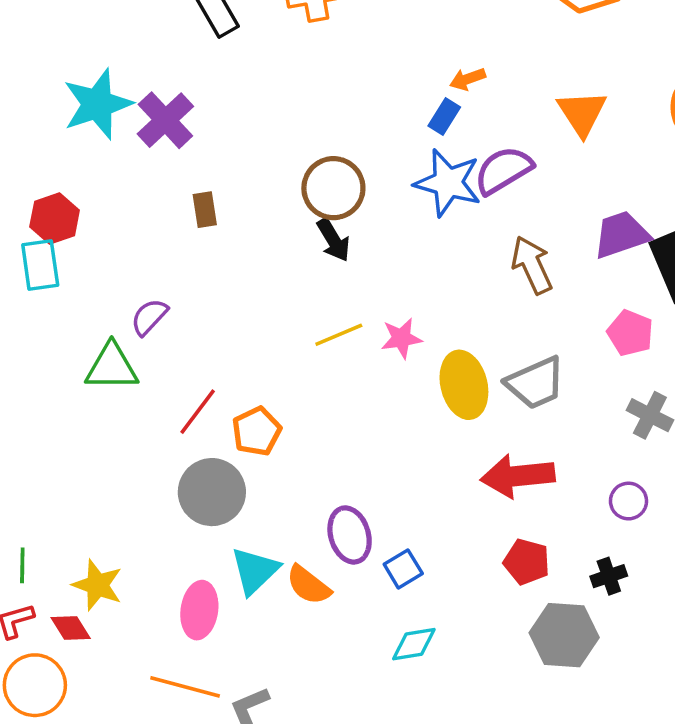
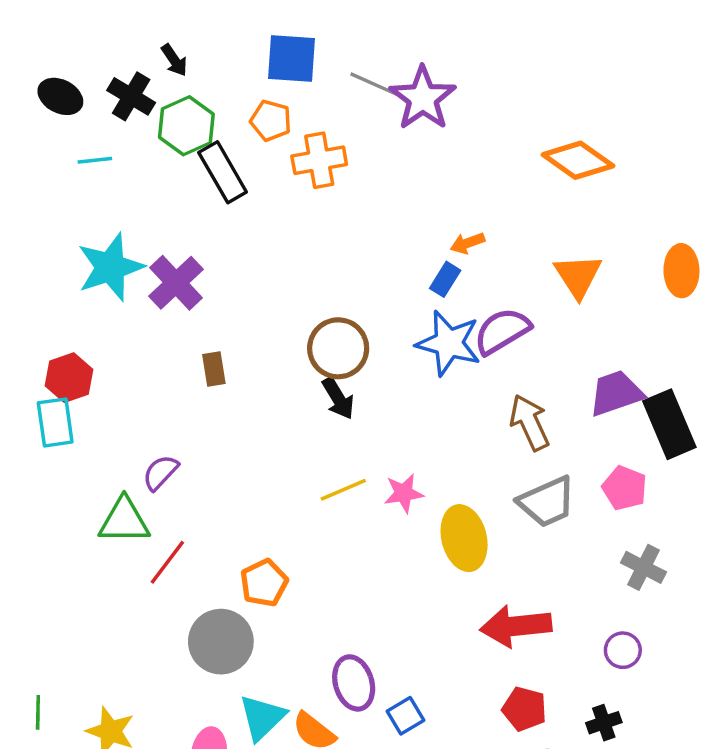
gray trapezoid: (536, 383) -> (547, 502), moved
red line: (198, 412) -> (167, 562), moved

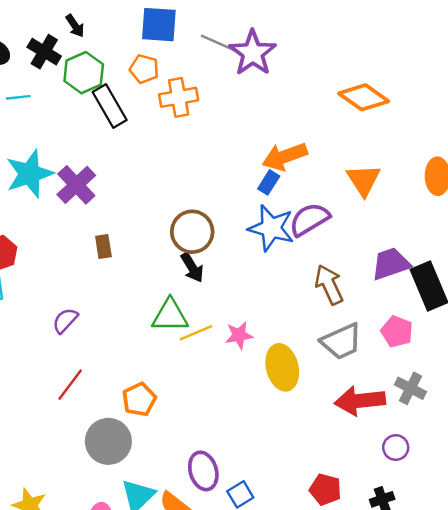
orange arrow: (468, 243) -> (285, 156), size x1.8
green triangle: (124, 521) -> (170, 316), moved
red arrow: (516, 626) -> (360, 401), moved

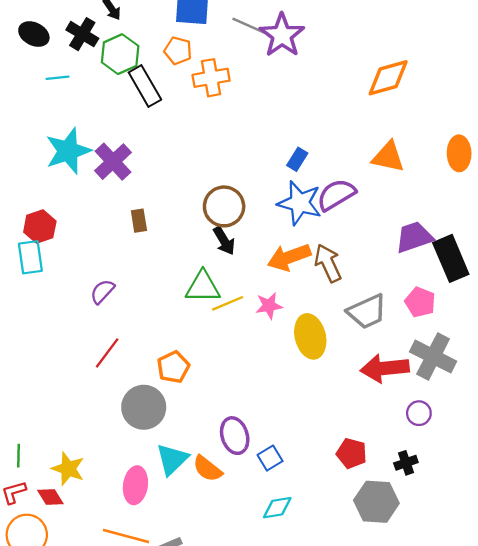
orange diamond: (364, 97) -> (388, 78), turned -51
orange arrow: (285, 156) -> (289, 257), moved
orange triangle: (364, 180) -> (388, 157), turned -45
brown arrow: (329, 285) -> (328, 263), moved
gray cross: (410, 388) -> (433, 356), size x1.5

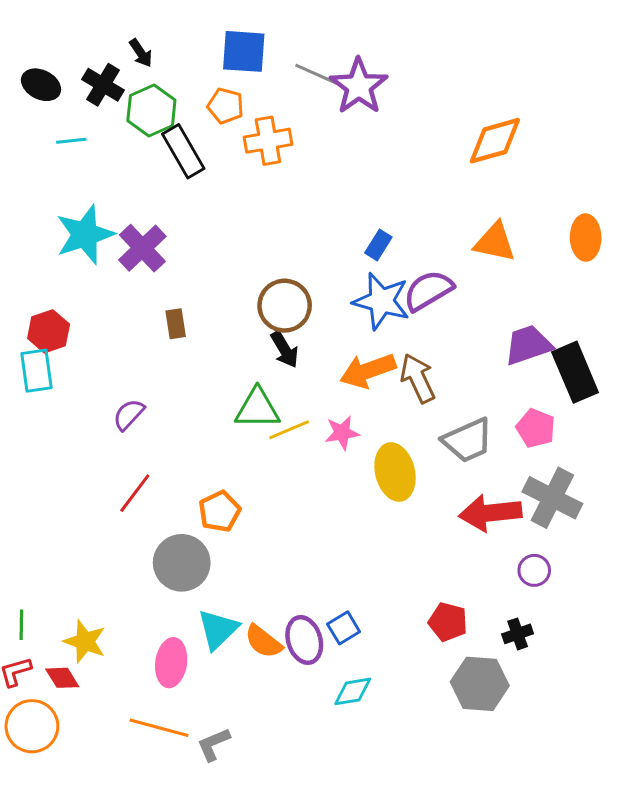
purple ellipse: (235, 436) -> (304, 640), moved

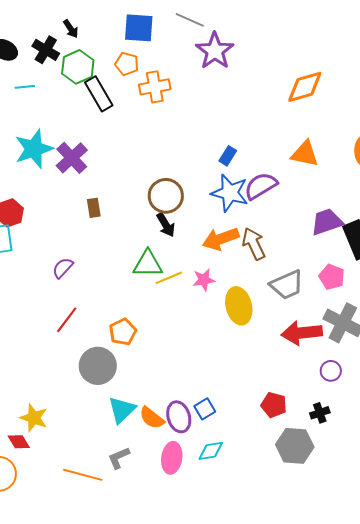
gray line: (316, 74) -> (190, 20), moved
pink ellipse: (171, 663) -> (172, 458), moved
gray L-shape: (213, 744) -> (119, 458), moved

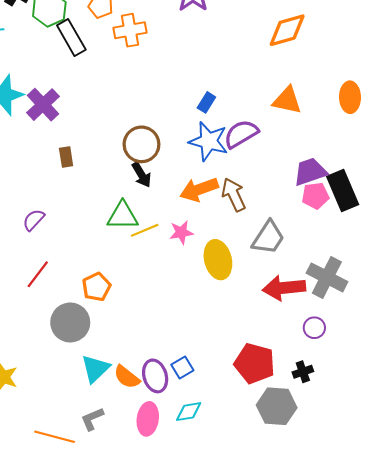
pink pentagon: (332, 277) -> (315, 196), moved, turned -30
gray trapezoid: (287, 285) -> (268, 238), turned -33
red pentagon: (274, 405) -> (255, 363), size x1.5

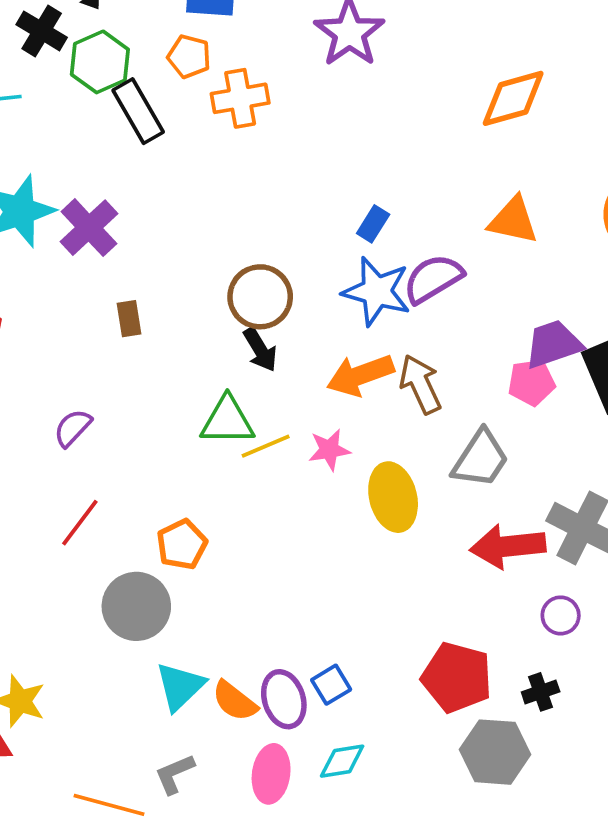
pink pentagon: (315, 196) -> (531, 382), moved

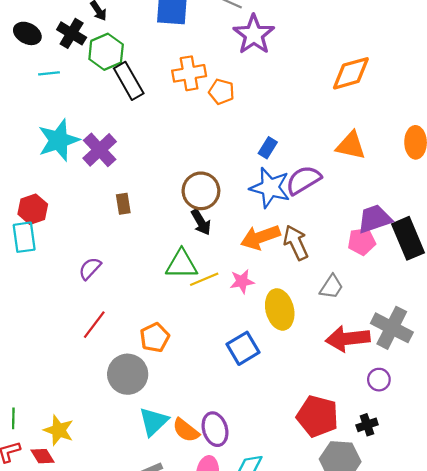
orange pentagon: (189, 56) -> (221, 92), moved
gray trapezoid: (480, 459) -> (331, 287), size x0.7
blue square: (331, 685) -> (243, 348), moved, size x1.4

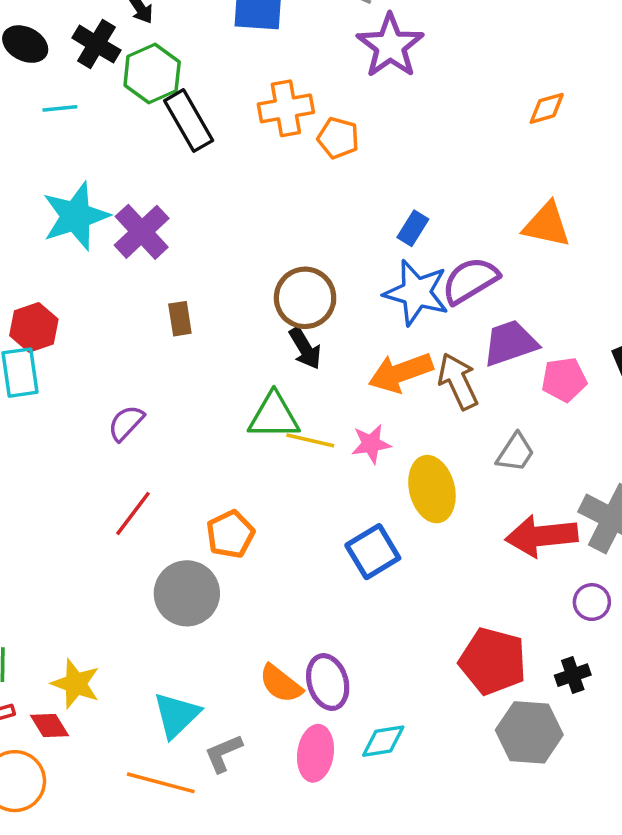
orange diamond: (351, 73) -> (547, 108), size x0.6
purple trapezoid: (375, 219) -> (510, 343), moved
yellow line: (204, 279) -> (310, 440), turned 36
cyan triangle: (154, 422) -> (176, 715), moved

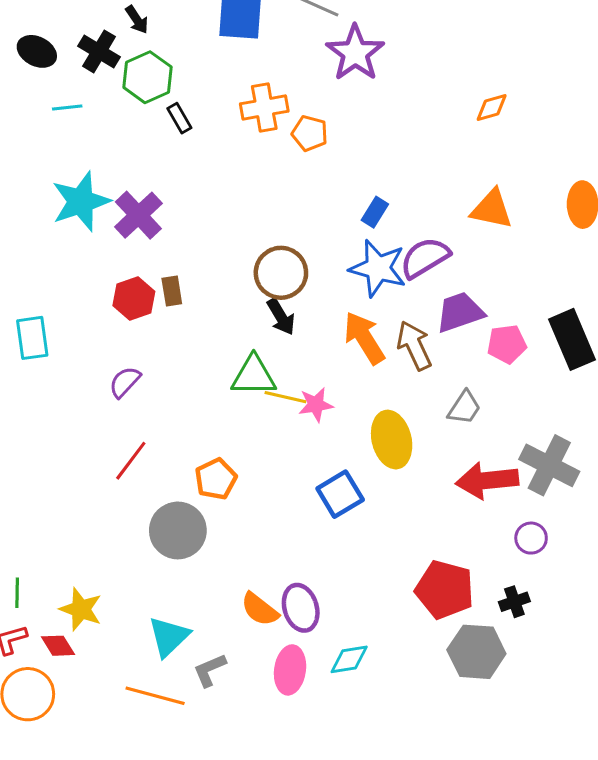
black rectangle: (189, 121) -> (179, 118), size x0.6
red hexagon: (34, 327) -> (134, 299), moved
orange arrow: (401, 373) -> (364, 338), turned 78
pink star: (371, 444) -> (316, 405), moved

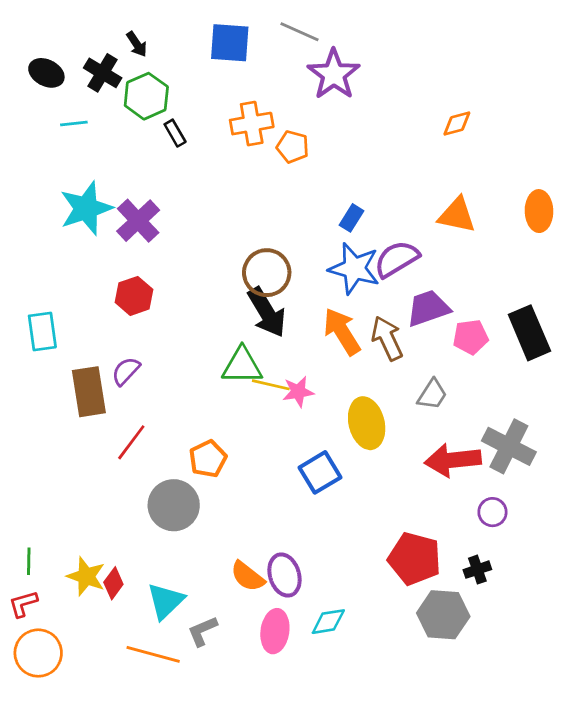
brown rectangle: (172, 291) -> (89, 392), moved, size x1.8
black arrow: (281, 317) -> (267, 312), size x1.5
red diamond: (58, 646) -> (113, 583), moved, turned 68

